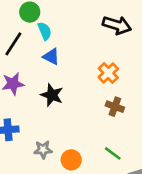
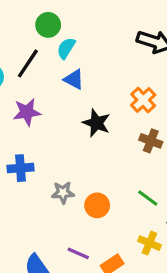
cyan semicircle: (45, 31) -> (66, 48), turned -126
black star: (52, 95) -> (96, 123), moved

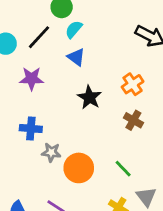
blue cross: (20, 168) -> (31, 129), moved
orange circle: (97, 205) -> (79, 168), size x1.4

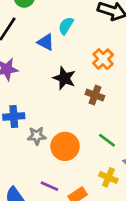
cyan semicircle: (74, 29) -> (66, 26), moved
brown cross: (133, 120) -> (95, 95), moved

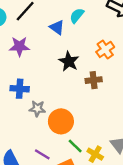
brown cross: (95, 95) -> (94, 80), turned -35
green line: (107, 140) -> (75, 146), moved

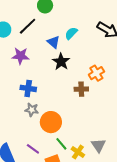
orange cross: (105, 49) -> (96, 73), moved
black star: (69, 61) -> (61, 62), moved
blue cross: (20, 89) -> (28, 88), moved

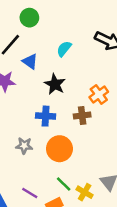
blue triangle: (53, 42) -> (30, 61), moved
blue cross: (28, 88) -> (46, 116), moved
orange circle: (51, 122) -> (59, 149), moved

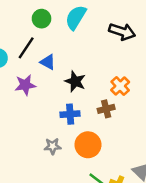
cyan semicircle: (64, 49) -> (76, 17), moved, size x1.5

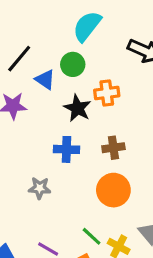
green circle: (42, 19) -> (73, 64), moved
orange cross: (120, 86) -> (107, 93), moved, turned 30
orange circle: (88, 145) -> (113, 190), moved

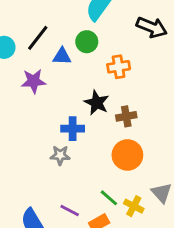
blue triangle: (45, 80) -> (62, 56), turned -30
black star: (77, 108) -> (97, 103), moved
blue cross: (66, 149) -> (73, 129), moved

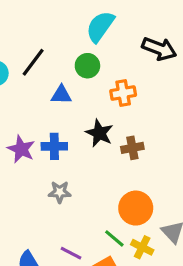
blue triangle: (62, 56) -> (61, 95), moved
purple star: (34, 81) -> (21, 149), moved, turned 30
blue cross: (73, 129) -> (54, 146), moved
orange circle: (127, 155) -> (136, 208), moved

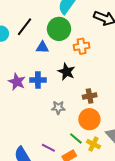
green circle: (87, 66) -> (59, 29), size x1.5
brown cross: (132, 148) -> (90, 96), moved
gray star: (60, 192) -> (58, 108), moved

